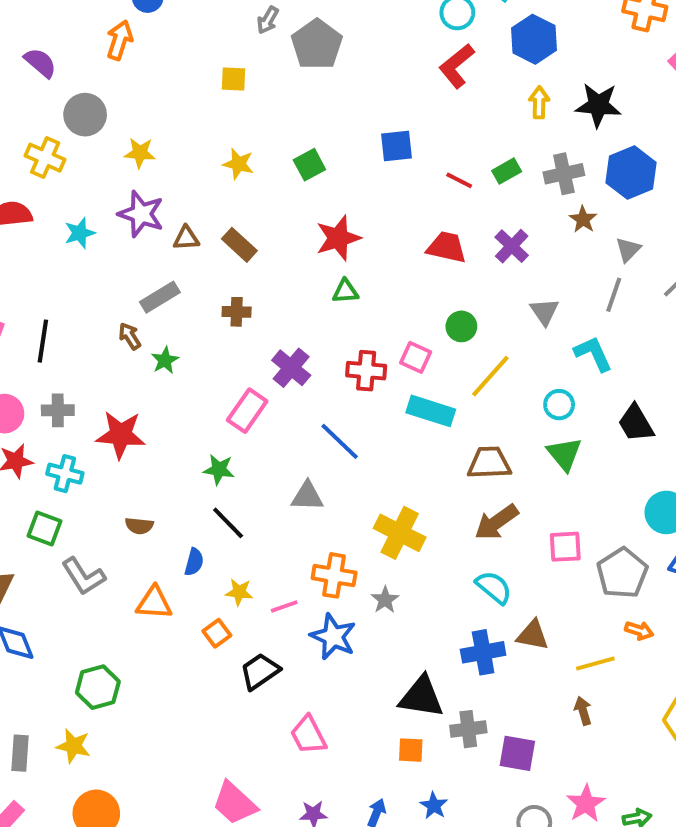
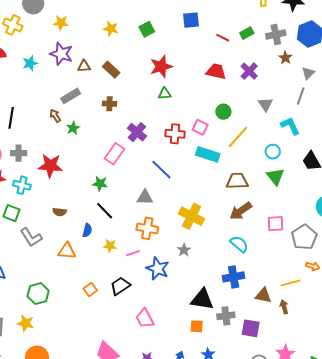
orange cross: (334, 575) -> (147, 228), moved
orange square: (217, 633) -> (90, 289), moved
brown triangle: (533, 635) -> (263, 295), moved

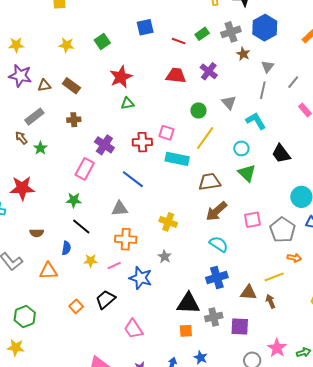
green circle: (223, 112) -> (198, 110), moved
yellow cross: (192, 216) -> (168, 222), size x0.7

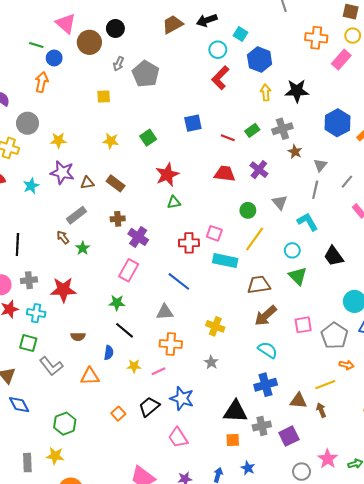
blue hexagon: (265, 28) -> (337, 123), moved
purple cross: (104, 145) -> (138, 237), moved
blue star: (141, 278) -> (182, 398), moved
purple square: (240, 326) -> (289, 436), turned -30

